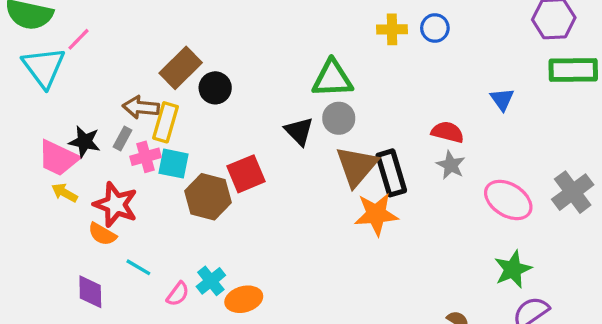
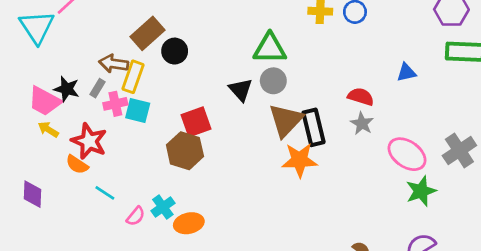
blue triangle: (502, 99) -> (406, 72), turned 50
brown hexagon: (208, 197) -> (185, 151), moved
green star: (513, 269) -> (421, 191), moved
purple diamond: (90, 292) -> (32, 194), moved

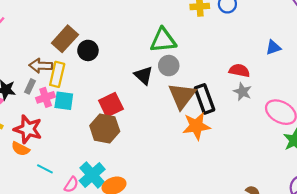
cyan cross: (163, 207) -> (92, 175), size x1.4

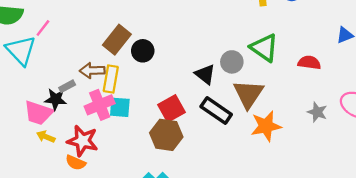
green triangle: (163, 40) -> (264, 48), moved, turned 44
gray rectangle: (30, 86) -> (67, 86), moved, turned 40
gray star: (243, 92) -> (317, 112), moved
pink cross: (46, 97) -> (100, 105), size x1.4
black rectangle: (205, 99) -> (216, 111), moved, turned -32

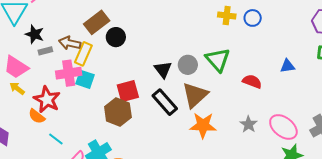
black star: (56, 99) -> (35, 34), moved

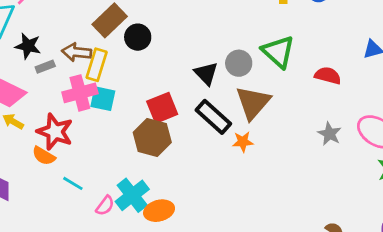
orange star: (203, 125) -> (243, 142), moved, size x0.6

